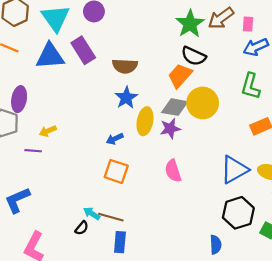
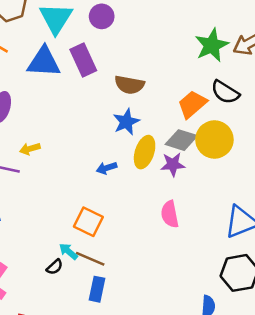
black semicircle: (194, 56) -> (225, 92), moved
orange square: (116, 171) -> (88, 222), moved

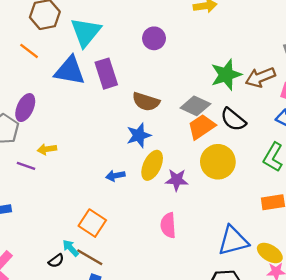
purple circle: (102, 16) -> (154, 38), moved
gray diamond: (181, 140) -> (195, 106), moved

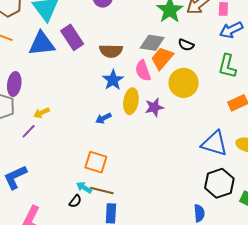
black semicircle: (233, 119) -> (186, 45), size x0.7
purple line: (26, 166) -> (29, 131), turned -49
pink semicircle: (168, 225) -> (143, 71), moved
blue triangle: (233, 241) -> (214, 143), turned 48

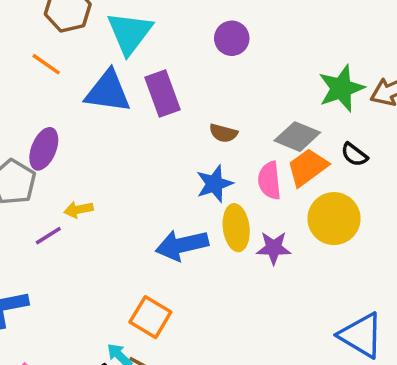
brown semicircle: (111, 51) -> (223, 133), size x0.7
yellow ellipse: (131, 101) -> (236, 228), turned -30
blue arrow: (103, 118) -> (182, 245), size x1.8

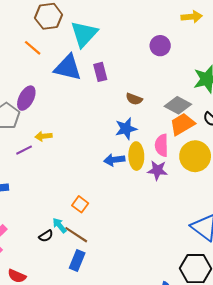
purple circle: (232, 38) -> (160, 46), moved
purple rectangle: (162, 94) -> (100, 72), size x0.7
pink semicircle: (269, 181) -> (162, 145), moved
blue arrow: (182, 245) -> (114, 160), moved, size x0.7
orange square: (150, 317) -> (80, 204), size x0.7

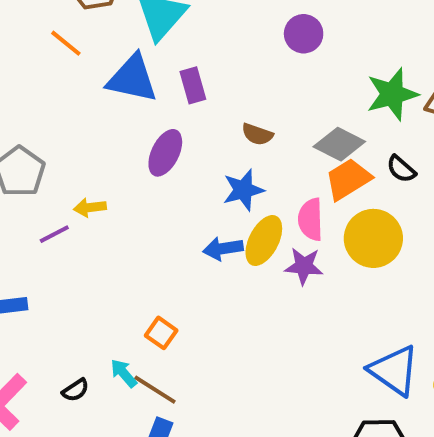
purple ellipse: (26, 98) -> (165, 153), moved
yellow ellipse: (136, 156) -> (264, 241), turned 30
black semicircle: (46, 236) -> (75, 390), moved

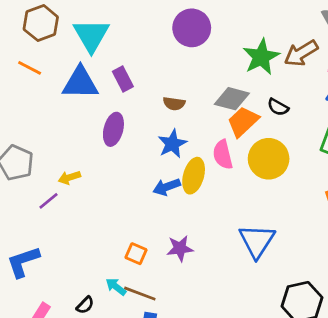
purple circle: (304, 34) -> (192, 28), size x1.4
purple star: (304, 266) -> (180, 248), moved
blue triangle: (394, 370) -> (257, 241), moved, turned 39

